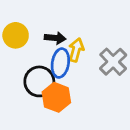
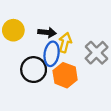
orange hexagon: (56, 97) -> (65, 75), moved

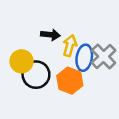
yellow circle: (13, 30) -> (22, 61), moved
blue ellipse: (52, 54) -> (84, 58), moved

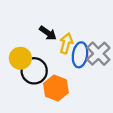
black arrow: (50, 35) -> (48, 33), turned 30
orange hexagon: (70, 81) -> (56, 88), moved

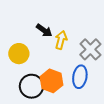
blue ellipse: (80, 55) -> (80, 77), moved
black circle: (34, 71) -> (31, 86), moved

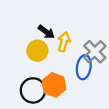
yellow circle: (19, 54) -> (37, 51), moved
blue ellipse: (80, 77) -> (84, 67), moved

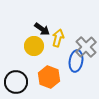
black circle: (33, 90) -> (16, 82), moved

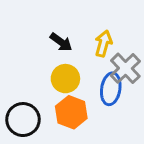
yellow arrow: (58, 38) -> (103, 43), moved
yellow circle: (34, 46) -> (65, 79), moved

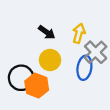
orange hexagon: (71, 112) -> (37, 86), moved
black circle: (23, 120) -> (21, 78), moved

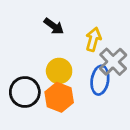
black arrow: (47, 32) -> (54, 26), moved
orange hexagon: (37, 86) -> (59, 97), moved

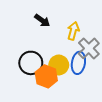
yellow circle: (59, 71) -> (59, 65), moved
black circle: (25, 92) -> (31, 63), moved

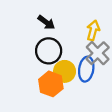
yellow arrow: (73, 31) -> (93, 30), moved
black circle: (31, 63) -> (49, 51), moved

